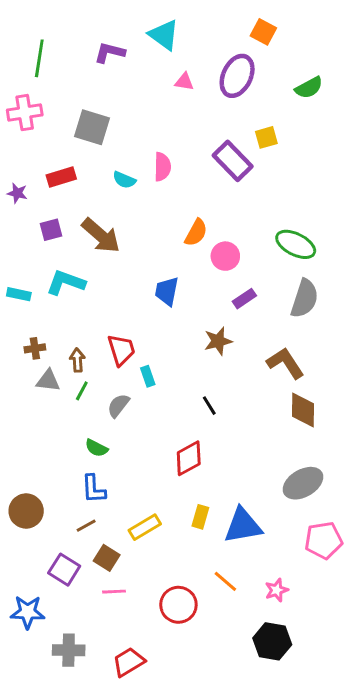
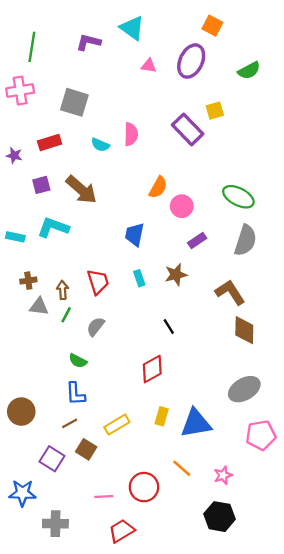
cyan rectangle: (148, 376) -> (139, 278), moved
pink line: (114, 592) -> (104, 497), moved
red trapezoid: (129, 662) -> (122, 531), moved

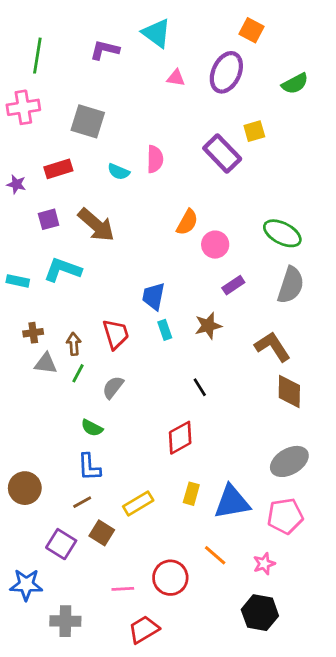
blue trapezoid: (135, 235) -> (154, 296), moved
pink pentagon: (261, 435) -> (285, 516), moved

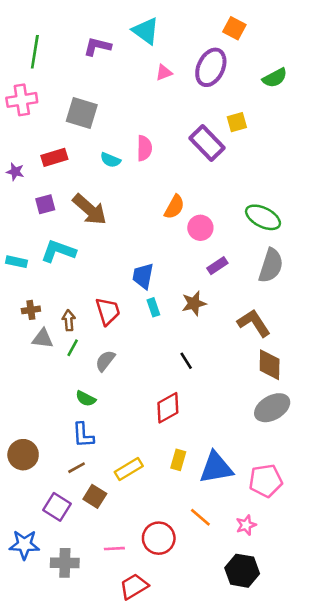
pink triangle: (176, 78) -> (164, 73), turned -30
gray ellipse: (289, 461) -> (272, 408), moved
gray cross: (65, 621) -> (65, 563), moved

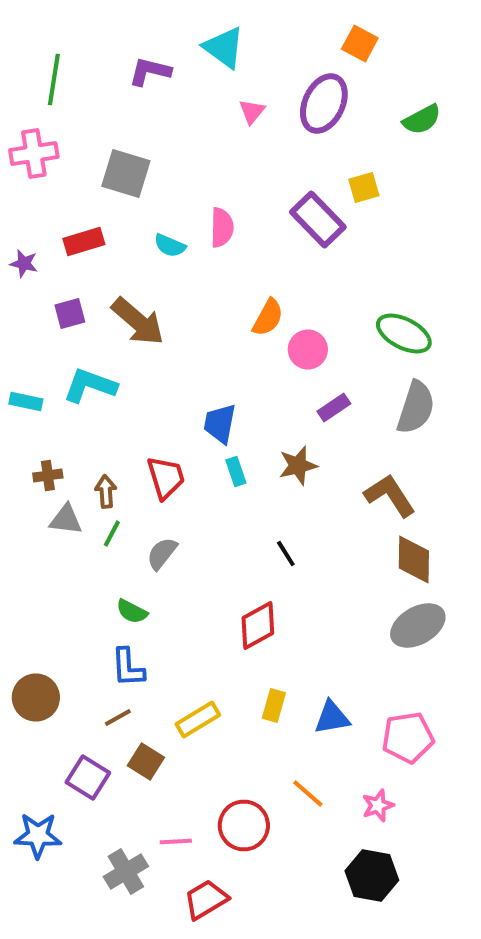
pink triangle: (164, 73) -> (252, 112), turned -30
blue triangle: (216, 468) -> (332, 718), size x0.7
gray cross: (65, 563) -> (126, 872), moved, turned -32

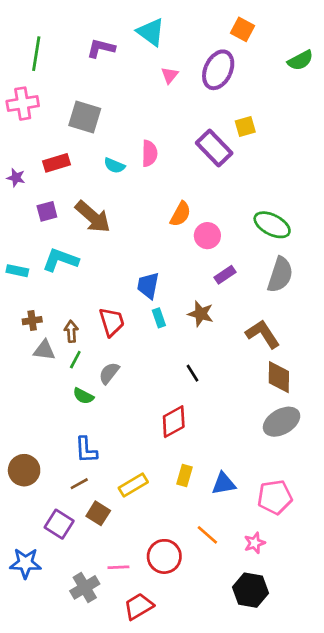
green semicircle: (422, 120) -> (300, 60), moved
brown star: (298, 466) -> (201, 314), turned 30
green semicircle: (132, 612) -> (83, 396), moved

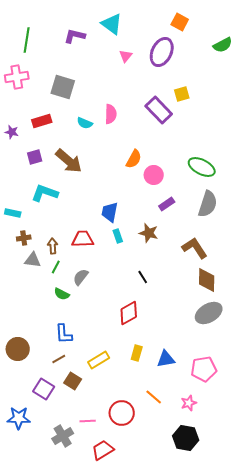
cyan rectangle: (17, 271) -> (13, 213), moved
red trapezoid: (112, 322) -> (83, 239), turned -75

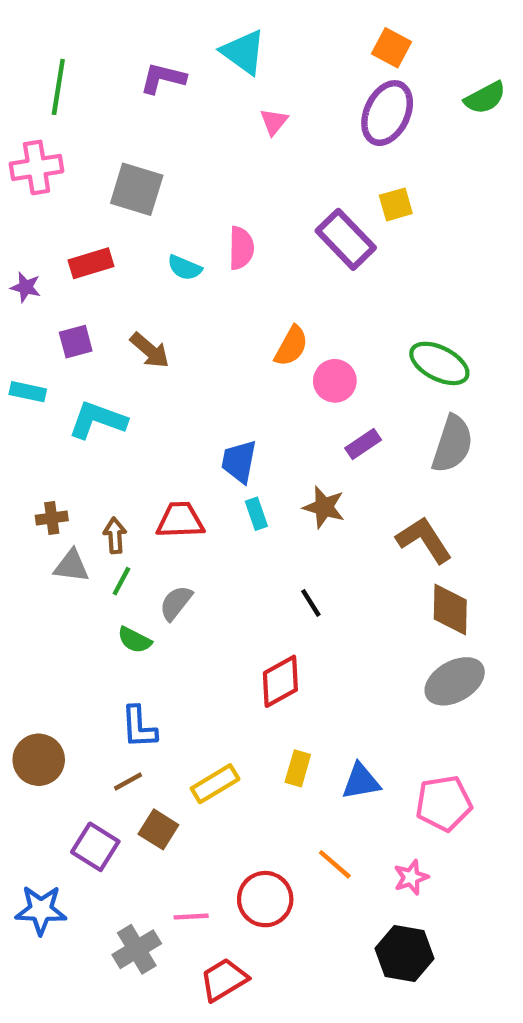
purple ellipse: (162, 52) -> (387, 113), moved
brown arrow: (69, 161) -> (150, 350), size x0.7
cyan rectangle: (13, 213) -> (28, 392), moved

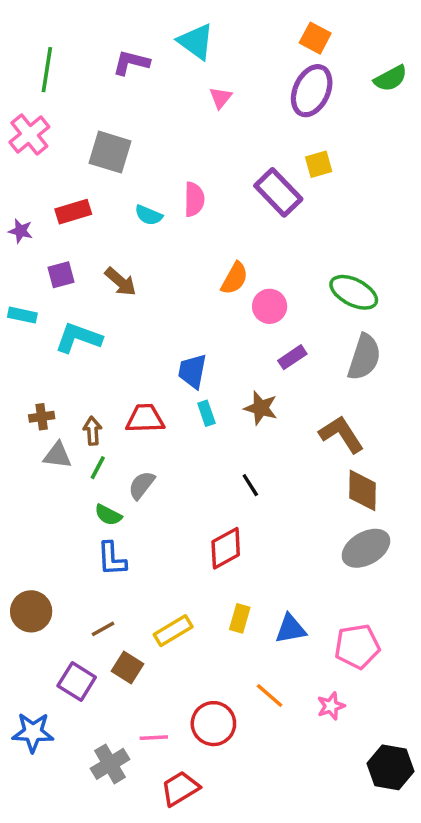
pink cross: (37, 167) -> (29, 134), turned -30
blue L-shape: (139, 727) -> (112, 559), moved
black hexagon: (405, 954) -> (391, 767), moved

